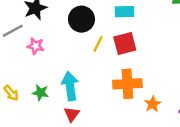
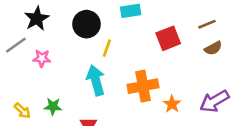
red square: (125, 43) -> (168, 38), moved
cyan arrow: (70, 86) -> (96, 80), moved

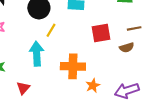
brown semicircle: (213, 48) -> (127, 48), moved

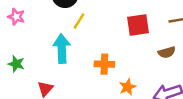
brown semicircle: (127, 48) -> (167, 52), moved
orange cross: (73, 66) -> (104, 64), size x0.7

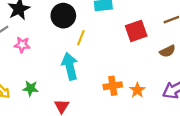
orange cross: (104, 64) -> (113, 86), moved

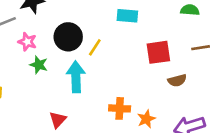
black circle: (63, 16) -> (68, 37), moved
brown semicircle: (168, 51) -> (177, 80), moved
green star: (31, 88) -> (39, 65), moved

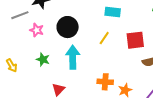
yellow line: (95, 47) -> (104, 38), moved
green star: (39, 65) -> (43, 59), moved

